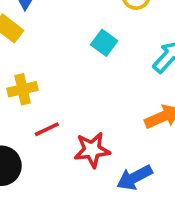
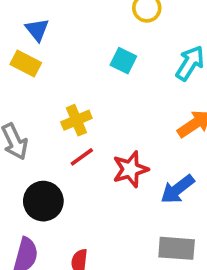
yellow cross: (23, 89) -> (76, 120), moved

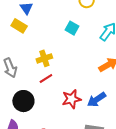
red star: (130, 169) -> (72, 99), moved

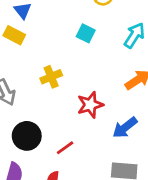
red line: (46, 78) -> (65, 148), moved
red star: (72, 99) -> (90, 105), moved

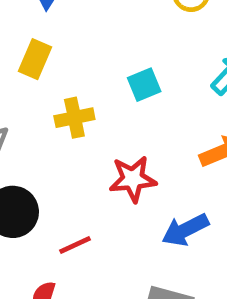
cyan square: (86, 33) -> (144, 85), moved, turned 30
yellow rectangle: (14, 35) -> (35, 59), moved, turned 75

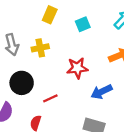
yellow rectangle: (35, 59) -> (50, 15), moved
yellow cross: (74, 118) -> (40, 48), moved

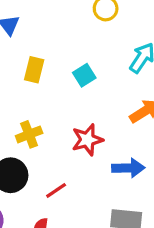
yellow cross: (40, 48) -> (29, 134), moved
blue arrow: (102, 92) -> (128, 168), turned -145

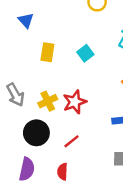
red star: (87, 140) -> (75, 102), moved

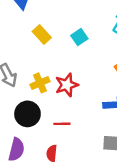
yellow rectangle: (47, 52) -> (42, 35), turned -54
red line: (71, 141) -> (62, 124), turned 35

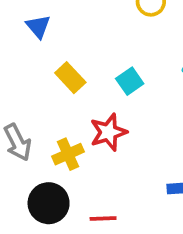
red star: (67, 85) -> (108, 132), moved

